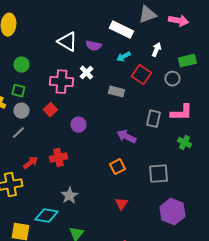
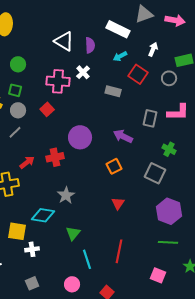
purple semicircle: (93, 46) -> (90, 45), turned -105
purple circle: (78, 125) -> (80, 137), moved, size x1.5
green cross: (184, 143) -> (169, 149), moved
gray square: (158, 174) -> (155, 173), turned 30

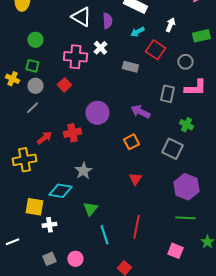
gray circle: (169, 78) -> (185, 62), moved
pink circle: (72, 284) -> (75, 259), moved

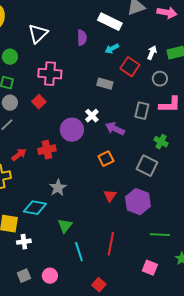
white triangle: (81, 17) -> (38, 34), moved, turned 45
white arrow: (170, 25) -> (152, 53), moved
white cross: (100, 48) -> (92, 116), moved
purple hexagon: (186, 187) -> (138, 202), moved

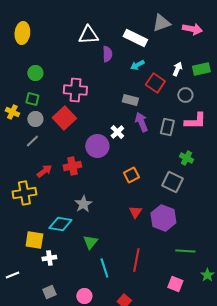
white triangle: (38, 34) -> (88, 35), moved, turned 40
red square: (39, 102) -> (64, 118), size x1.6
purple arrow: (115, 129) -> (141, 122), moved, turned 42
pink circle: (50, 276) -> (84, 296), moved

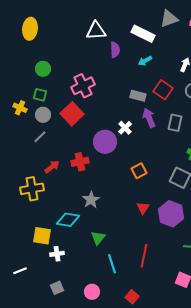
red square: (155, 83) -> (163, 90), moved
pink cross: (75, 90) -> (83, 86), turned -30

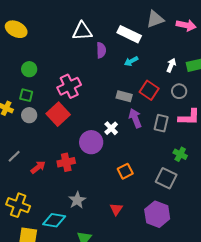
yellow ellipse: (30, 29) -> (16, 29), turned -70
gray line: (40, 137) -> (14, 156), moved
yellow cross: (32, 189) -> (18, 205), moved, turned 30
red triangle: (143, 208) -> (116, 209), moved

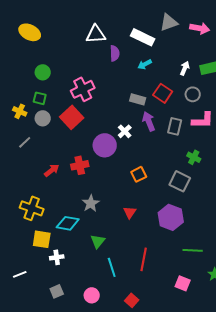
gray line: (14, 156) -> (25, 142), moved

